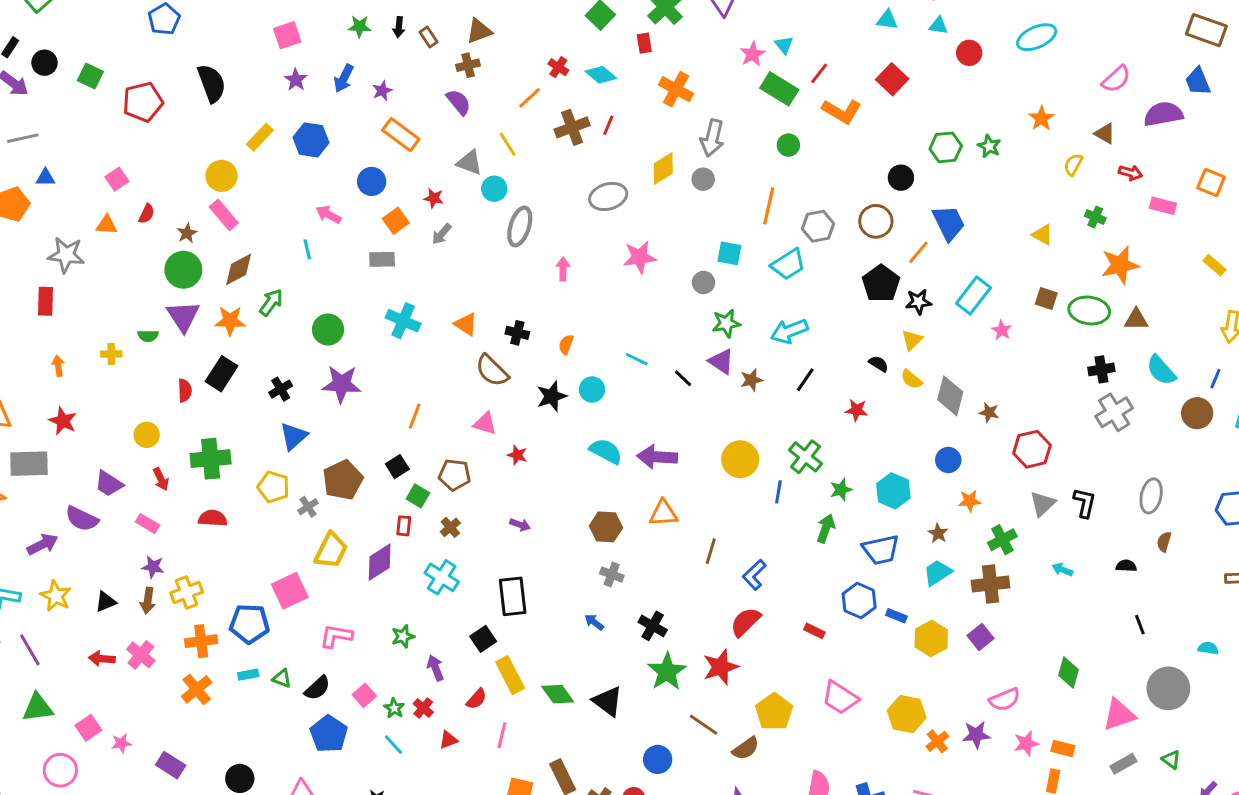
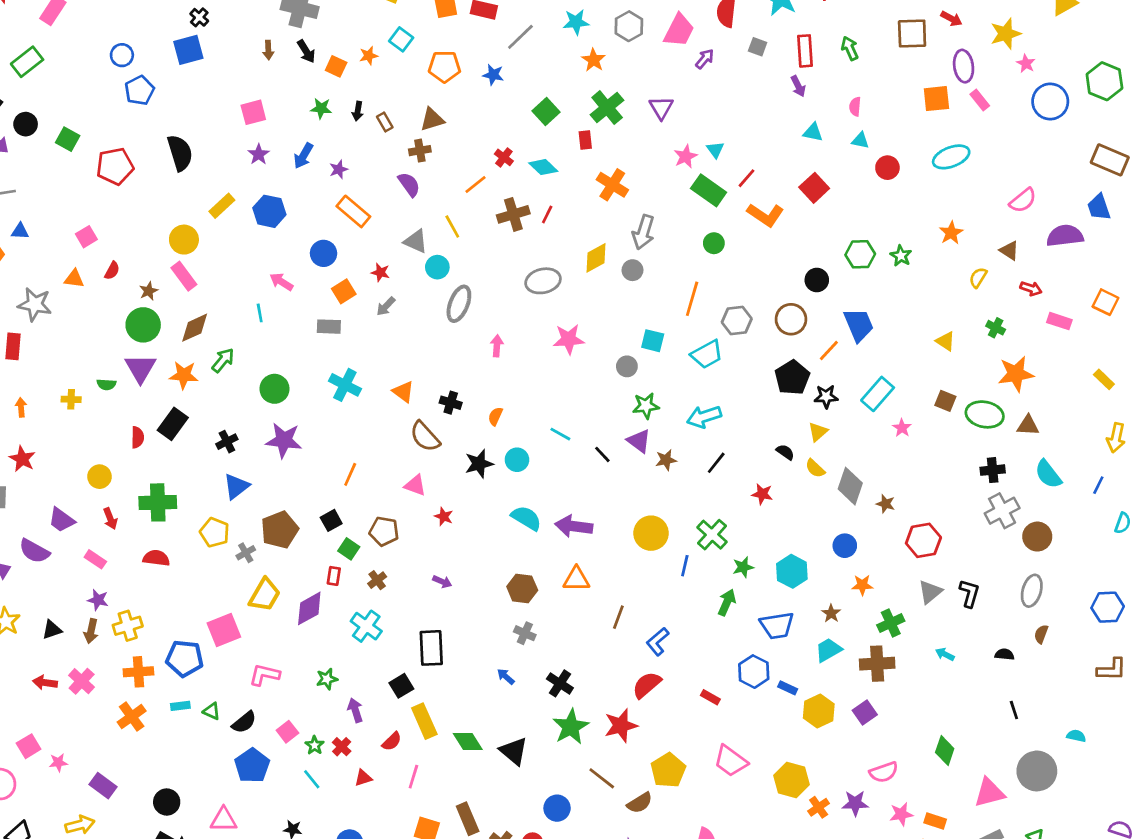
brown circle: (1197, 413) -> (1037, 537), moved

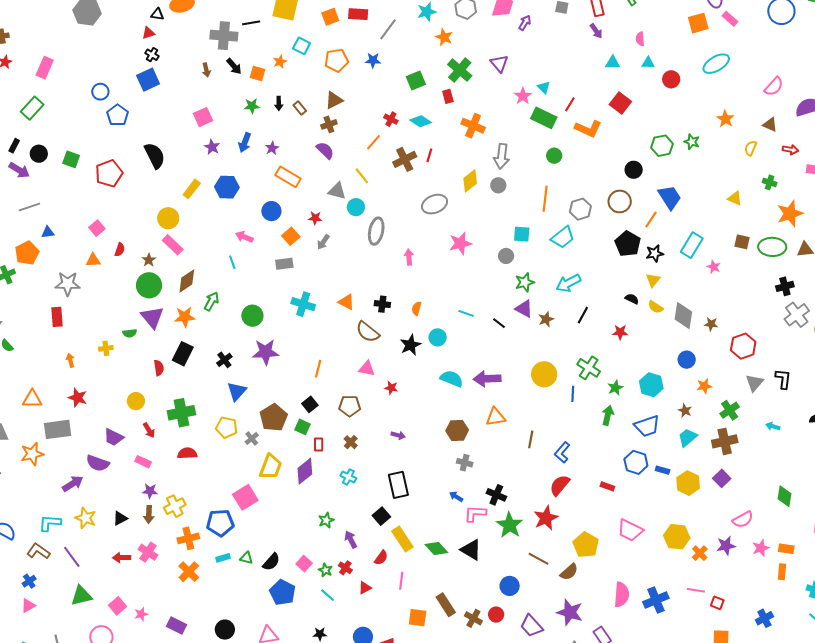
green square: (546, 111) -> (416, 80), turned 30
green square: (349, 549) -> (302, 427), moved
cyan cross: (366, 626) -> (348, 477), size x0.7
pink L-shape: (264, 675) -> (475, 514), moved

